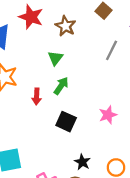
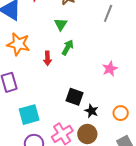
black square: (66, 122) -> (74, 97), moved

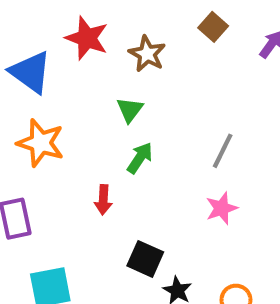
gray line: (108, 13) -> (223, 151), moved
red arrow: (47, 58) -> (103, 200), moved

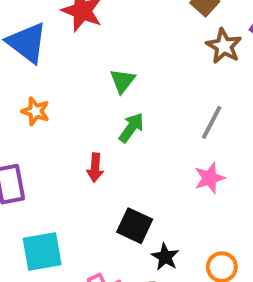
brown star: (147, 54) -> (224, 46), moved
orange star: (41, 143) -> (35, 111), size x0.6

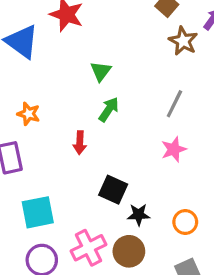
orange star: (35, 111) -> (29, 114), moved
black star: (165, 257) -> (139, 215), turned -30

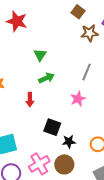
brown star: (183, 41) -> (90, 33), turned -30
green arrow: (109, 109) -> (46, 78), turned 35
pink star: (174, 149) -> (78, 99), moved

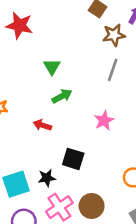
gray line: (87, 72) -> (113, 70), moved
red arrow: (30, 100) -> (42, 125), turned 112
black star: (69, 142) -> (47, 178), moved

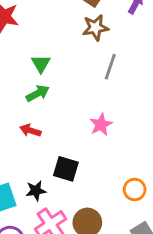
brown star: (114, 35) -> (95, 28), moved
green arrow: (62, 96) -> (38, 93), moved

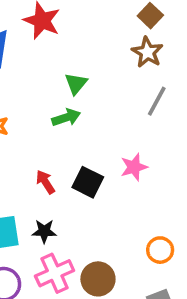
brown star: (95, 28) -> (147, 52), turned 30
red arrow: (30, 130) -> (45, 182), moved, turned 30
black square: (66, 169) -> (88, 182), moved

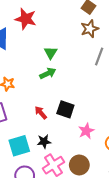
brown star: (147, 52) -> (90, 29), turned 30
pink star: (134, 167) -> (86, 131), moved

